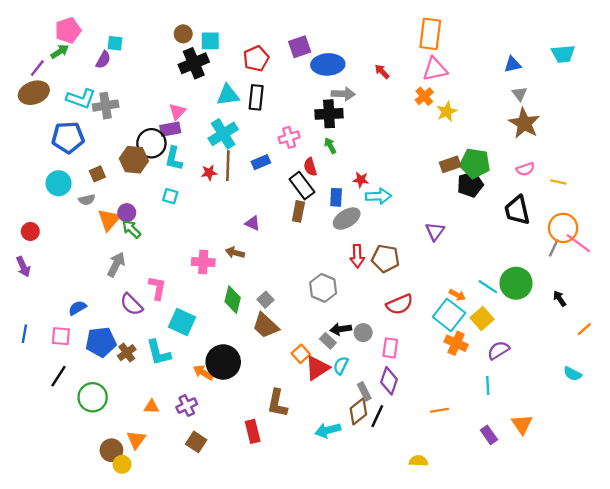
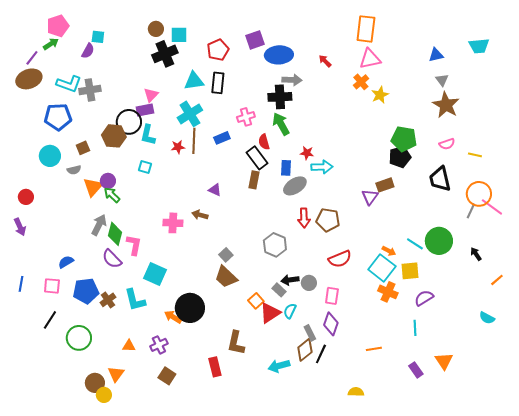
green arrow: (330, 146) -> (281, 124), size x1.6
brown rectangle: (450, 164) -> (385, 185), moved
green diamond: (233, 300) -> (115, 234), moved
yellow square: (482, 318) -> (410, 271), turned 36

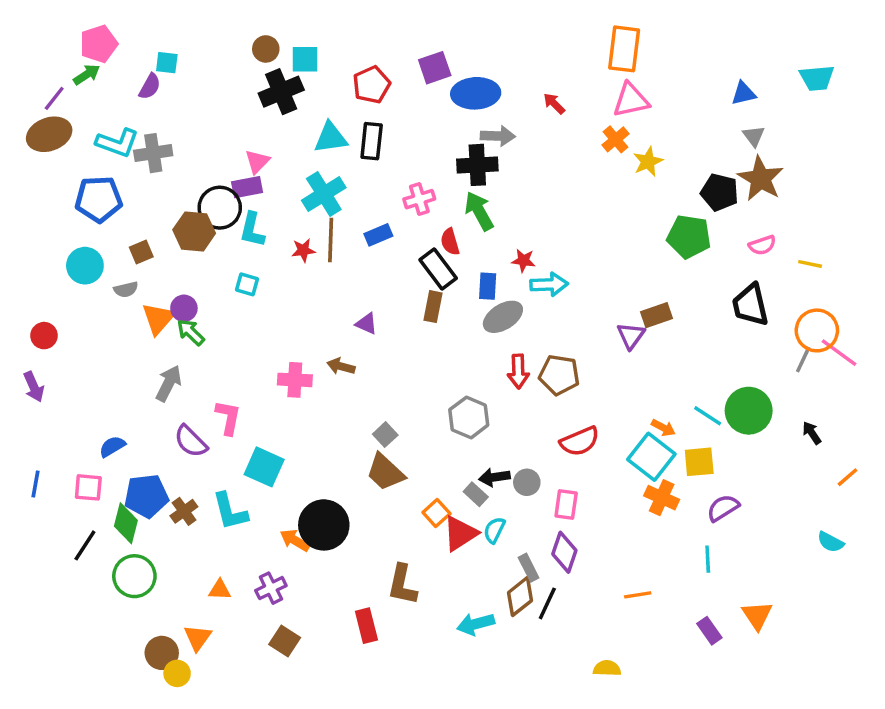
black pentagon: (400, 157) -> (720, 192), moved, turned 30
green diamond: (115, 234) -> (126, 523), moved

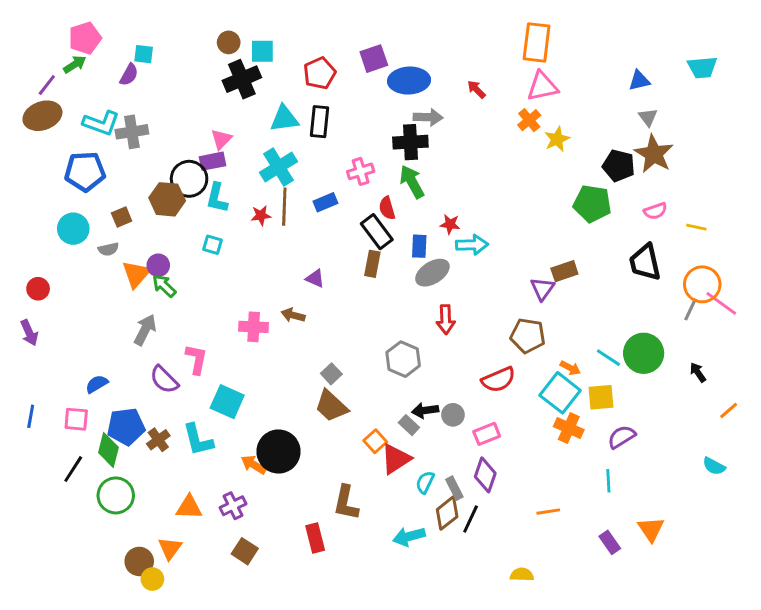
brown pentagon: (559, 375) -> (528, 336), moved
pink rectangle: (566, 504) -> (487, 434), turned 60
cyan semicircle: (494, 530) -> (425, 482), moved
orange triangle: (220, 590) -> (189, 507), size x1.4

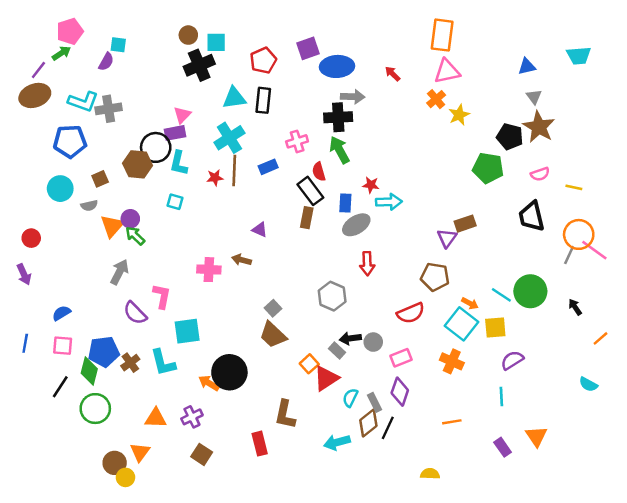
blue semicircle: (97, 384) -> (61, 313), moved
cyan square: (227, 402) -> (187, 331), turned -32
orange cross: (569, 428) -> (452, 361), moved

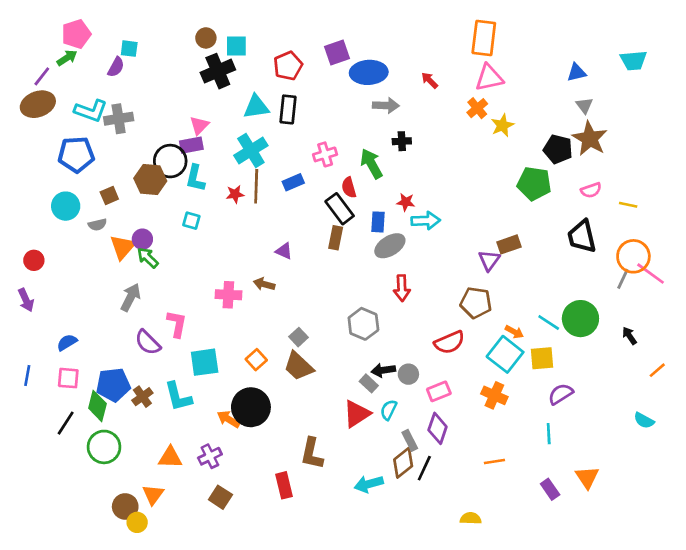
black cross: (338, 117) -> (402, 141), moved, size x0.6
orange square: (309, 364) -> (256, 360), moved
cyan semicircle: (350, 398) -> (389, 410), moved

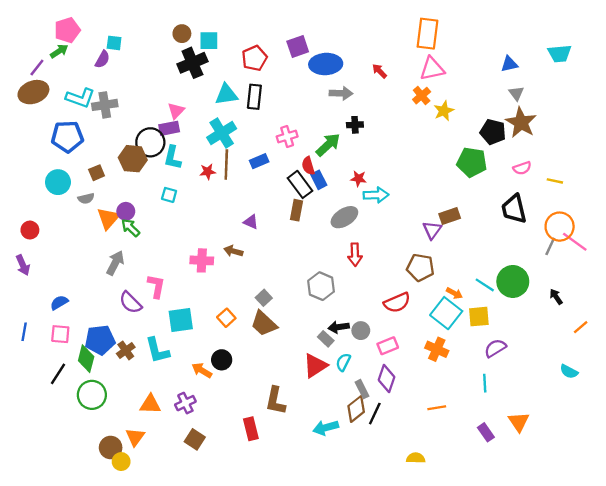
green arrow: (371, 164) -> (328, 145), turned 76
blue rectangle: (378, 222) -> (319, 180), moved, turned -30
black circle: (251, 407) -> (222, 360), size x0.6

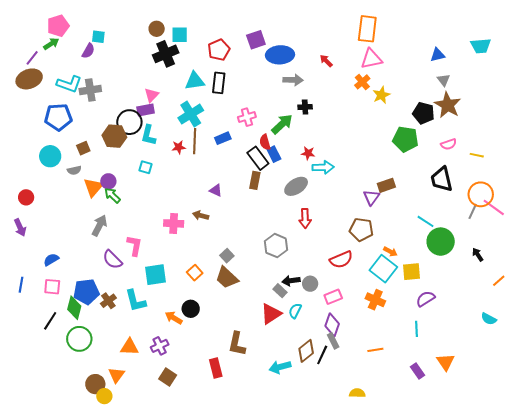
cyan line: (485, 285) -> (426, 221), moved
gray rectangle: (362, 389) -> (333, 341), moved

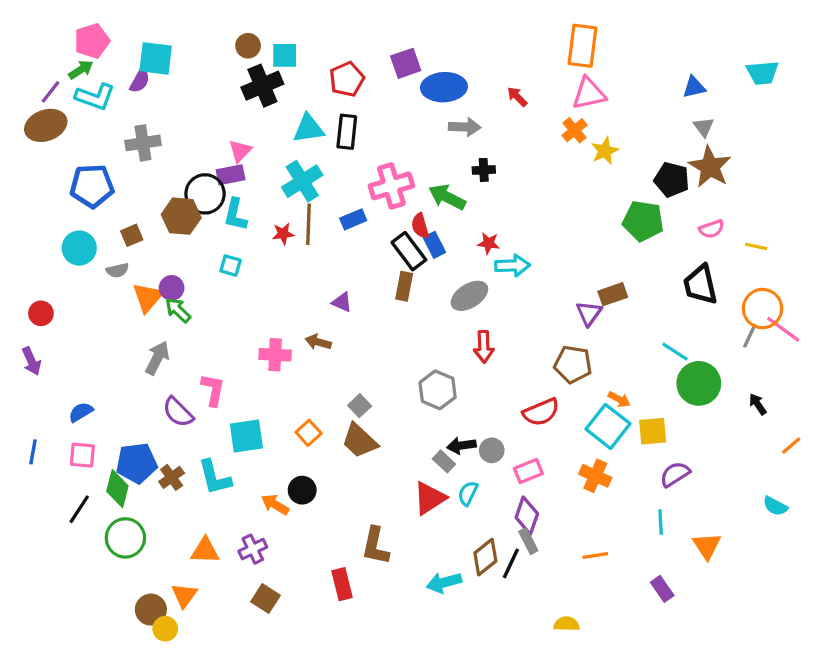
cyan square: (98, 37) -> (156, 58), size x1.6
cyan L-shape: (69, 84) -> (95, 97), moved
pink cross: (247, 117) -> (391, 186), size x1.5
green arrow: (282, 124) -> (447, 197), turned -110
orange triangle: (446, 362) -> (707, 546), moved

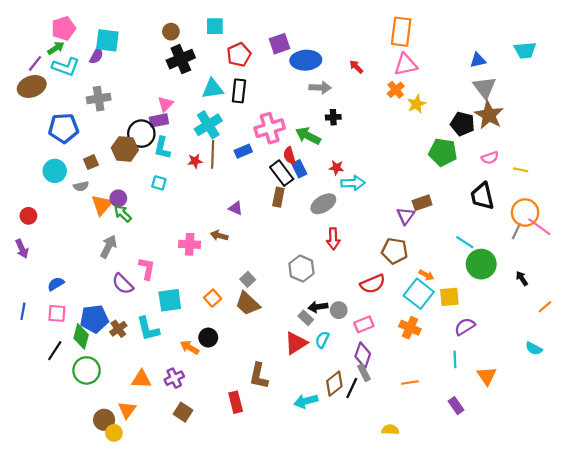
cyan square: (285, 55) -> (215, 26), moved
gray triangle: (704, 127) -> (485, 88), size x1.6

